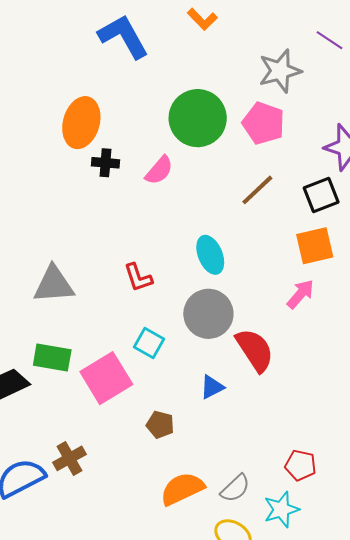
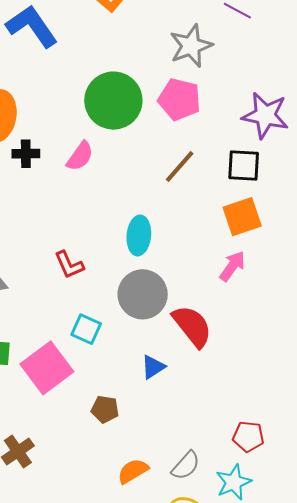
black square: (321, 195) -> (244, 165), turned 30
cyan ellipse: (210, 255) -> (139, 235), turned 33
orange semicircle: (182, 489) -> (133, 471), size x0.7

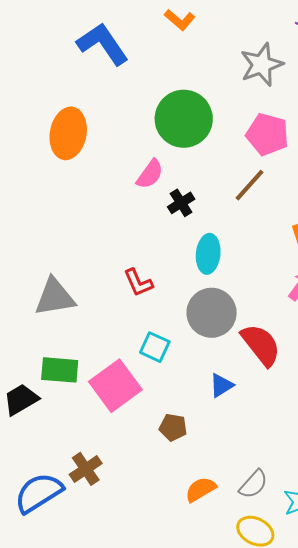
pink pentagon: (179, 99) -> (267, 134), moved
black cross: (26, 154) -> (181, 203), moved, turned -32

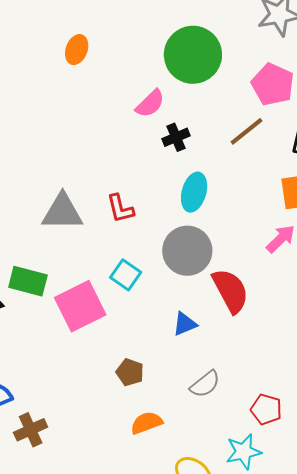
orange ellipse: (68, 133) -> (77, 50), size x0.6
gray triangle: (55, 297) -> (62, 212), moved
brown pentagon: (173, 427) -> (130, 372), moved
brown cross: (86, 469) -> (31, 430), moved
gray semicircle: (253, 484) -> (205, 384), moved

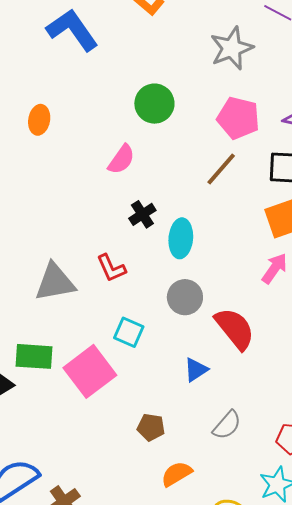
green circle: (193, 55) -> (154, 104), size x0.7
black cross: (176, 137) -> (142, 214), moved
gray circle: (187, 251) -> (185, 297), size x0.7

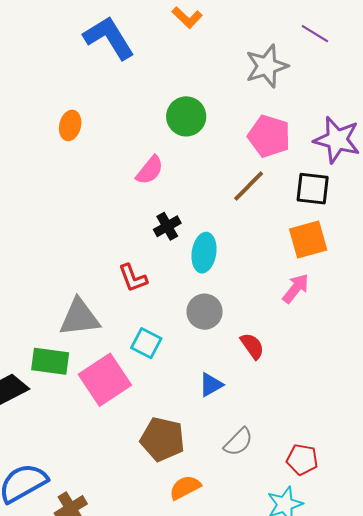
gray triangle: (55, 282) -> (79, 318), moved
red semicircle: (235, 329) -> (252, 346), size x0.6
brown pentagon: (151, 427) -> (162, 439), size x1.6

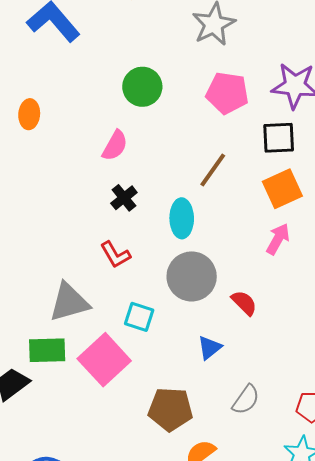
brown line: (249, 186) -> (213, 170), moved
black cross: (167, 226) -> (124, 198), moved
gray circle: (205, 312) -> (192, 276), size x1.4

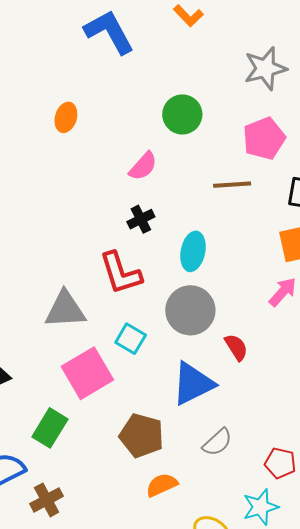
pink pentagon: (227, 93) -> (264, 139), turned 30
brown line: (213, 170) -> (232, 185), moved, turned 39
red L-shape: (115, 255) -> (121, 273), size x1.5
blue triangle: (210, 348) -> (193, 384), size x1.8
green rectangle: (47, 350) -> (50, 428), moved, turned -69

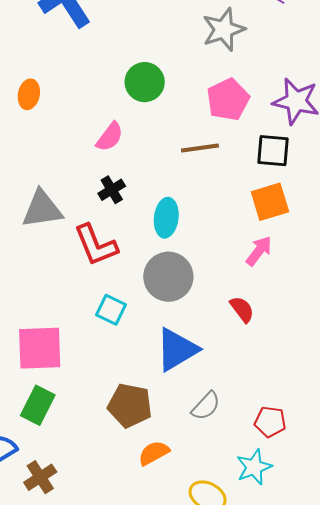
gray triangle: (65, 310) -> (42, 209), moved
red semicircle: (236, 347) -> (242, 309), moved
pink square: (87, 373) -> (40, 348), moved, turned 33

